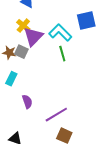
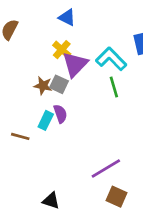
purple semicircle: (27, 102) -> (60, 114), moved

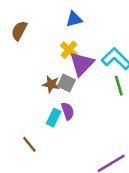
blue triangle: (67, 17) -> (74, 19), turned -42
brown line: (20, 136) -> (29, 144), moved, turned 36

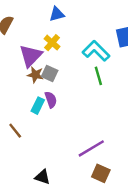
purple triangle: (82, 64) -> (31, 56), moved

